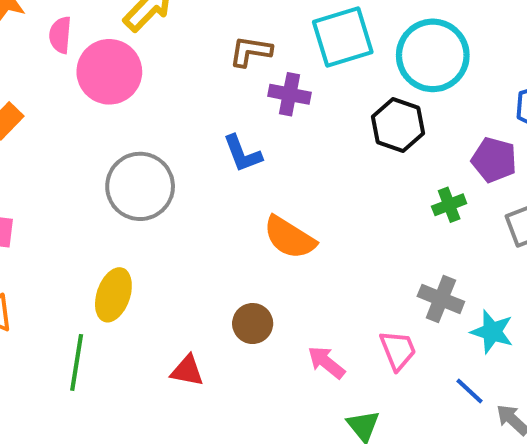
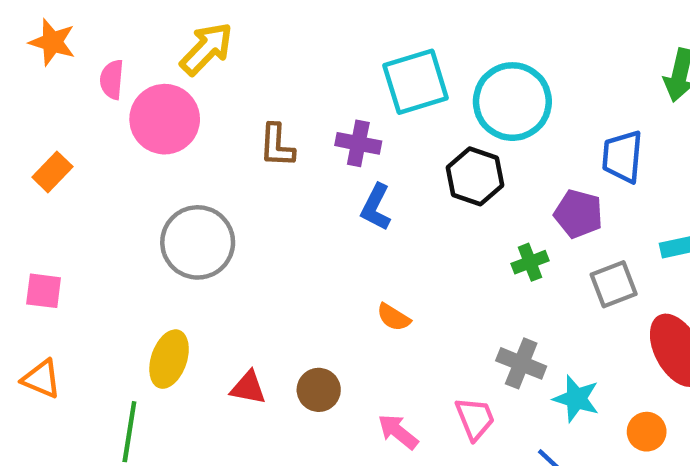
brown L-shape: (251, 51) -> (277, 146), moved, turned -96
blue L-shape: (242, 154) -> (376, 207), moved, turned 48
orange semicircle: (289, 238) -> (394, 317), moved, size x0.6
red triangle: (187, 371) -> (248, 388), moved

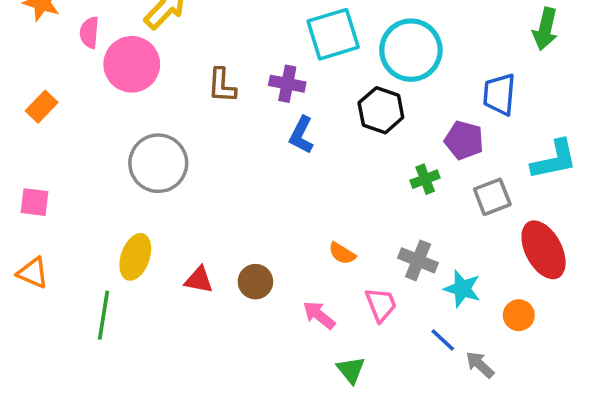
orange semicircle: (394, 317) -> (342, 253), moved

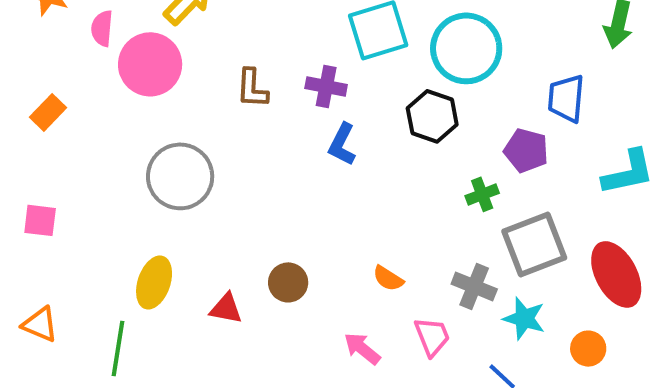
gray square: (492, 197) -> (534, 244), moved, size x1.5
orange triangle: (33, 273) -> (40, 325), moved
brown circle: (255, 282) -> (288, 282), moved

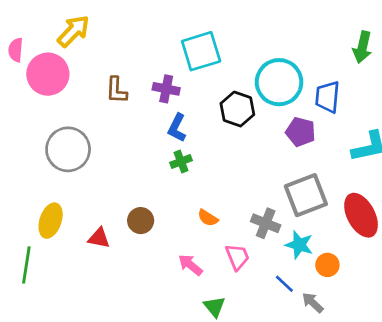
cyan circle: (466, 48) -> (279, 82), moved
green cross: (482, 194) -> (181, 161), moved
orange circle: (588, 349) -> (327, 265), moved

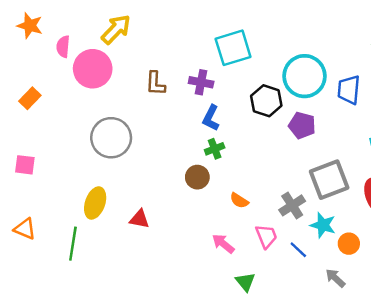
purple pentagon: (301, 132) -> (302, 125), moved
brown circle: (141, 221) -> (197, 177), moved
gray cross: (266, 223) -> (292, 205), turned 35
blue line: (284, 284) -> (298, 250), moved

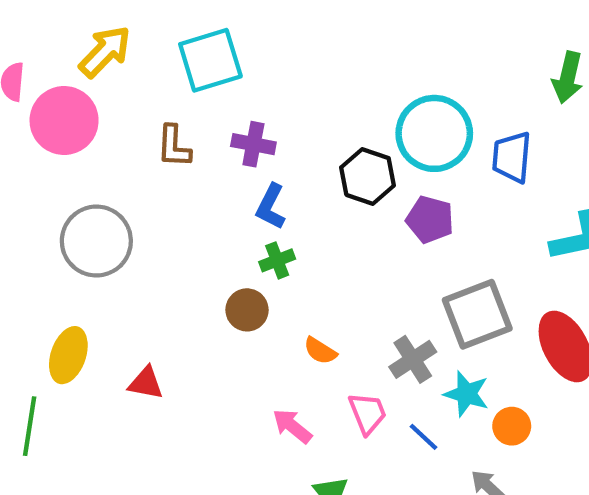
cyan square: (233, 48) -> (210, 60), moved

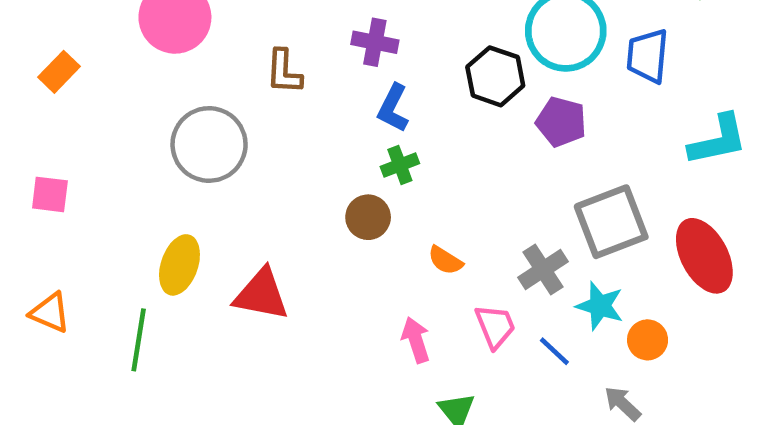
brown L-shape: (174, 146) -> (284, 72), moved
red triangle: (146, 383) -> (261, 294), size x1.5
pink arrow: (292, 426) -> (416, 340), turned 33

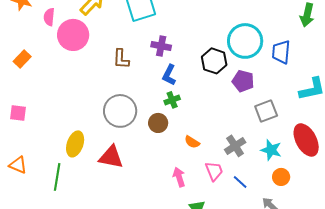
gray circle: (209, 144) -> (120, 111), moved
gray square: (611, 222) -> (266, 111), moved, size x0.7
cyan star: (600, 306) -> (271, 150), moved

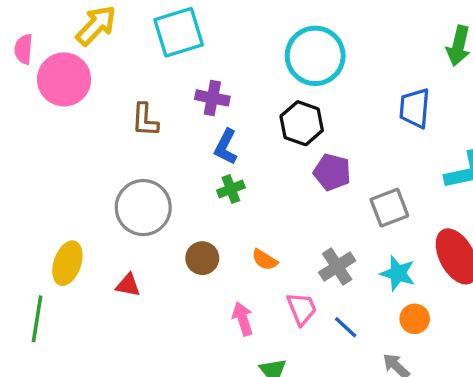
cyan circle: (245, 41) -> (315, 56), moved
purple pentagon: (243, 81) -> (332, 172), moved
brown circle: (158, 123) -> (202, 258), moved
red triangle: (111, 157) -> (128, 285), size x0.6

